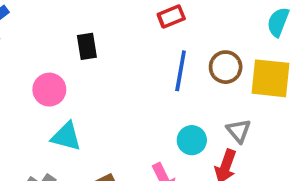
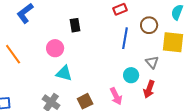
brown circle: (226, 67) -> (149, 25), moved
gray triangle: (239, 131) -> (152, 62), moved

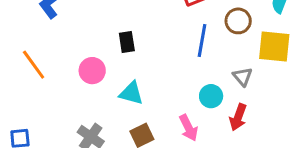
black rectangle: (75, 25) -> (127, 42), moved
pink circle: (55, 48) -> (92, 71), moved
cyan triangle: (64, 73) -> (131, 93), moved

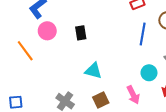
black rectangle: (127, 42) -> (81, 33), moved
pink circle: (92, 71) -> (47, 31), moved

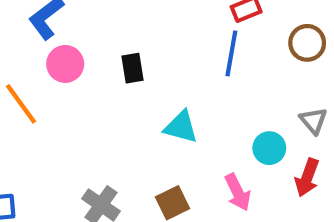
blue line: (143, 34) -> (231, 53), moved
cyan triangle: (93, 71) -> (181, 127), moved

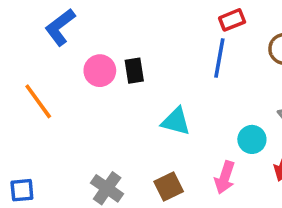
pink circle: (65, 64) -> (100, 71), moved
pink arrow: (238, 192) -> (225, 177), turned 44

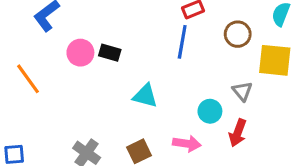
black rectangle: (134, 71) -> (110, 53), turned -65
pink arrow: (225, 177) -> (187, 144), turned -100

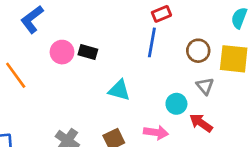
brown circle: (238, 34) -> (198, 51), moved
red arrow: (238, 133) -> (201, 123), turned 105

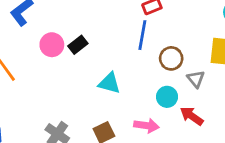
brown circle: (198, 51) -> (171, 58), moved
black rectangle: (88, 52) -> (78, 45), turned -54

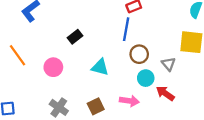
pink circle: (52, 45) -> (53, 67), moved
brown circle: (171, 58) -> (139, 54), moved

